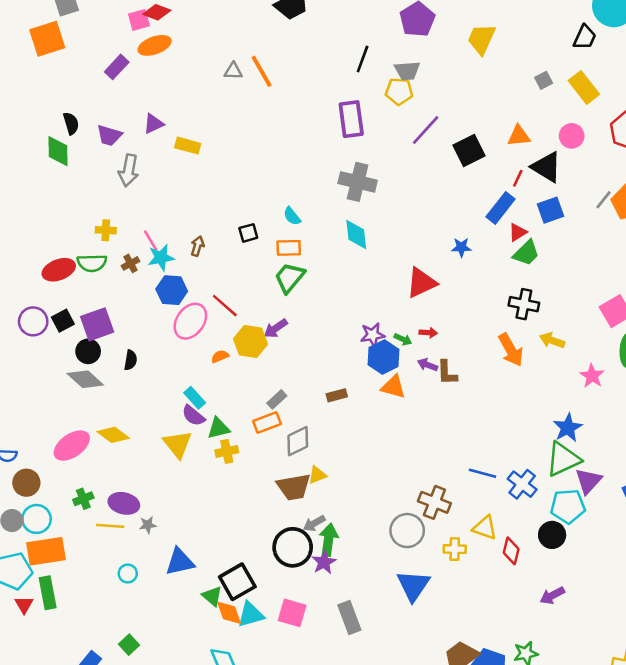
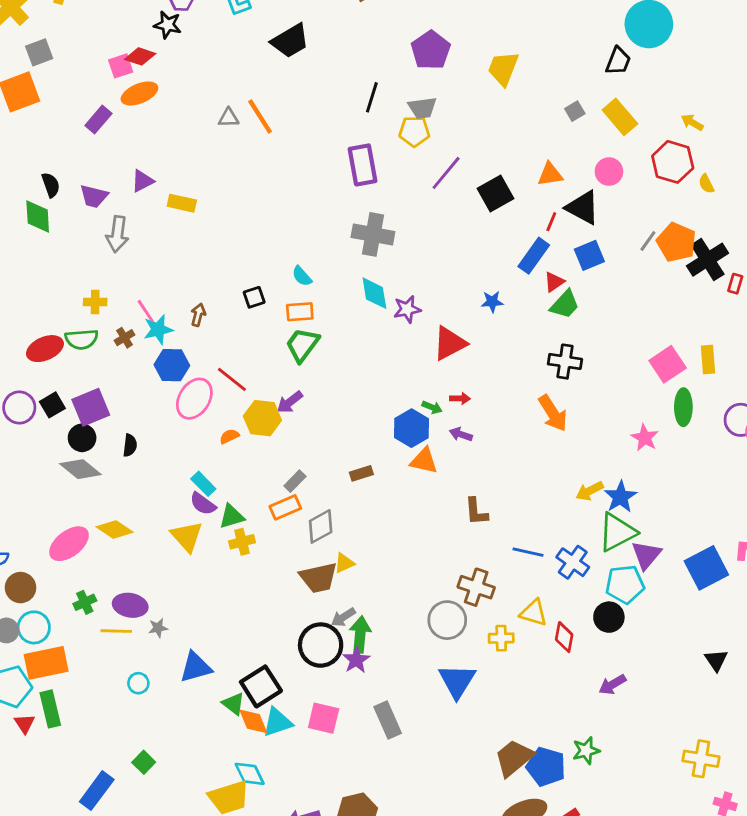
purple star: (373, 335) -> (407, 309), moved
yellow arrow: (552, 340) -> (590, 491), moved, turned -45
brown L-shape: (447, 373) -> (476, 511), moved

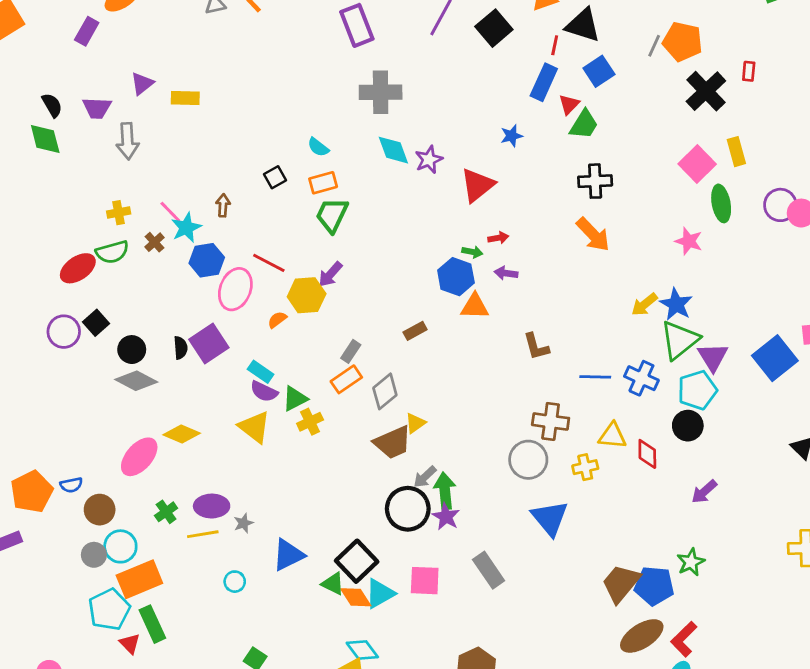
black cross: (708, 260) -> (706, 91), moved
purple square: (91, 407) -> (209, 344), moved

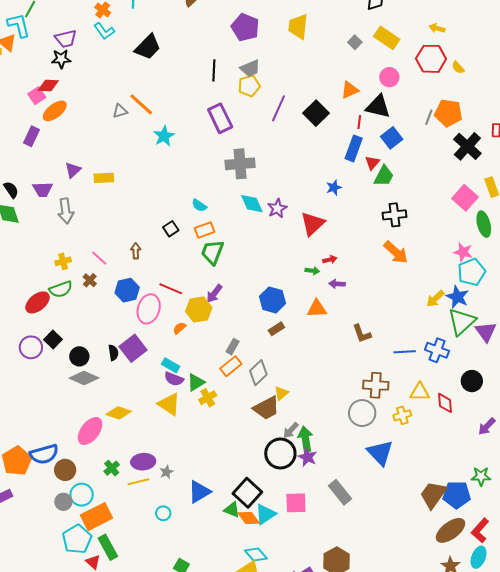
cyan star: (186, 228) -> (164, 136), moved
blue hexagon: (456, 277) -> (273, 300), moved
cyan pentagon: (697, 390) -> (472, 272), moved
blue semicircle: (71, 485) -> (44, 454), size x1.8
green star: (691, 562) -> (481, 476), turned 30

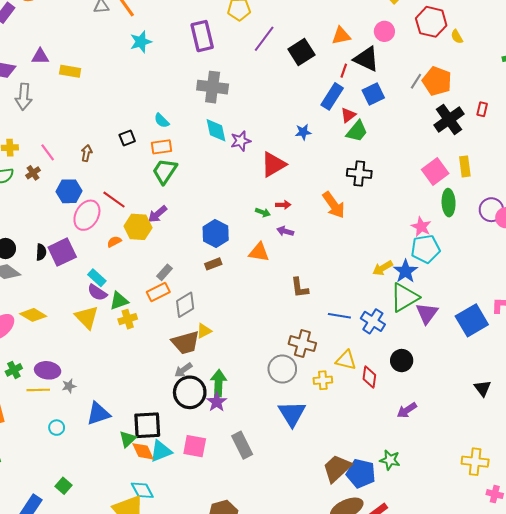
purple triangle: (73, 170) -> (40, 56), turned 30
orange arrow: (396, 252) -> (334, 205), moved
gray arrow: (291, 430) -> (183, 370), moved
black square: (247, 493) -> (147, 425), turned 32
green triangle: (232, 510) -> (128, 439), turned 42

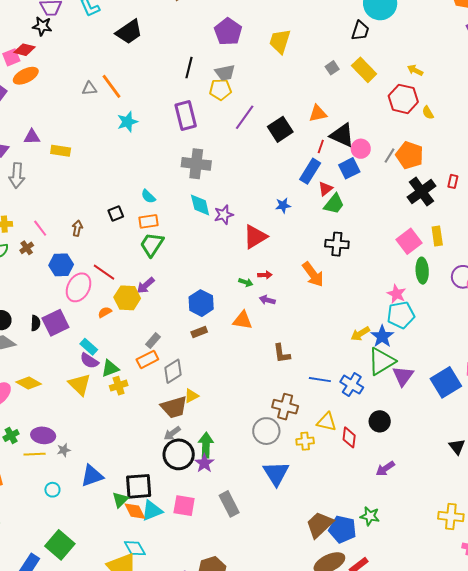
pink circle: (384, 31) -> (361, 149), moved
green square: (64, 486) -> (60, 545), size x1.8

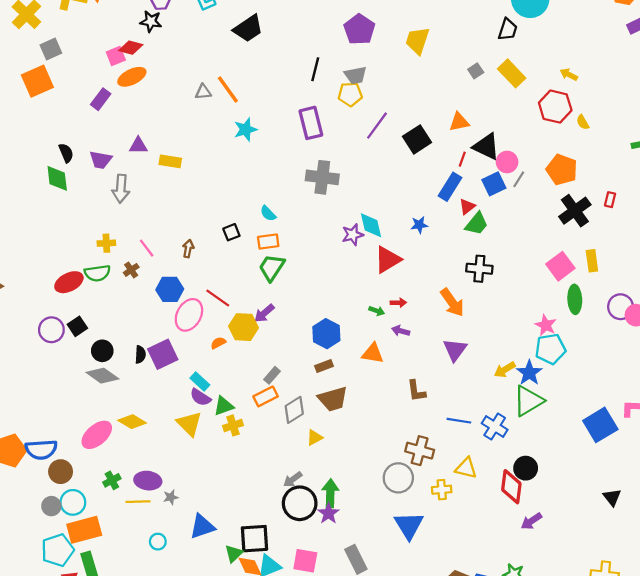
gray line: (390, 156) -> (519, 179), moved
cyan diamond: (200, 205) -> (371, 225), moved
purple triangle: (403, 376) -> (455, 350), moved
brown trapezoid: (174, 407) -> (333, 399), moved
red diamond: (349, 437) -> (511, 487), moved, size x1.4

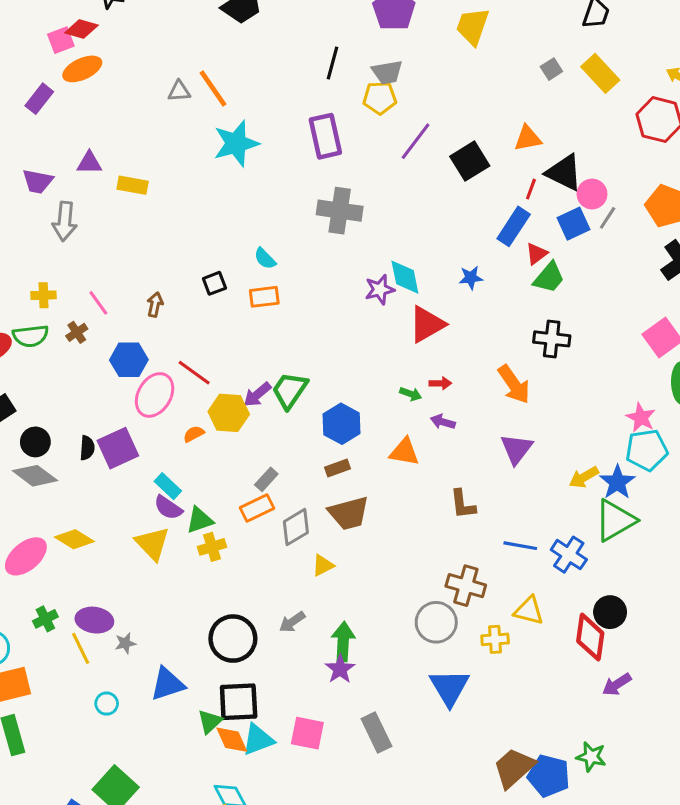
cyan star: (246, 129) -> (236, 143), size x1.4
green trapezoid: (272, 267) -> (290, 390), moved
yellow line: (138, 502) -> (81, 648), turned 65
black circle: (300, 503) -> (233, 639), moved

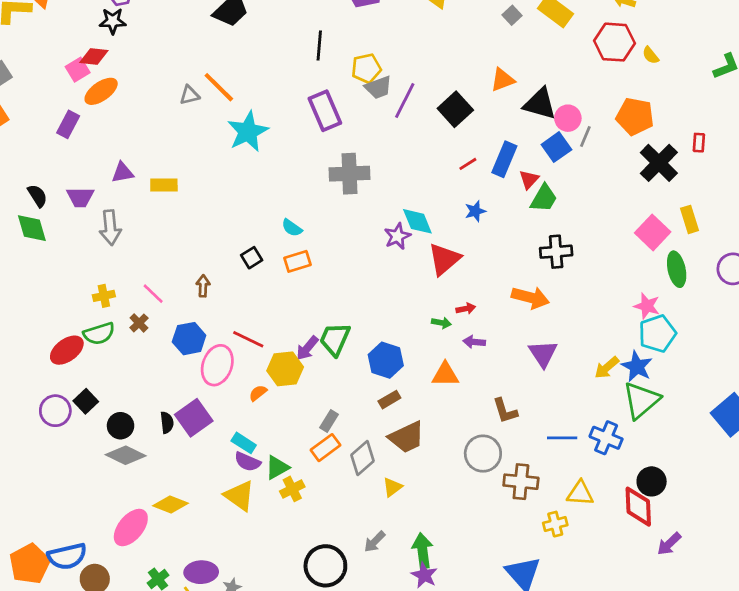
gray trapezoid: (387, 72) -> (378, 87), moved
red line: (531, 189) -> (468, 164), moved, turned 48
orange arrow: (514, 384) -> (530, 298), turned -30
gray circle: (436, 622) -> (483, 454), moved

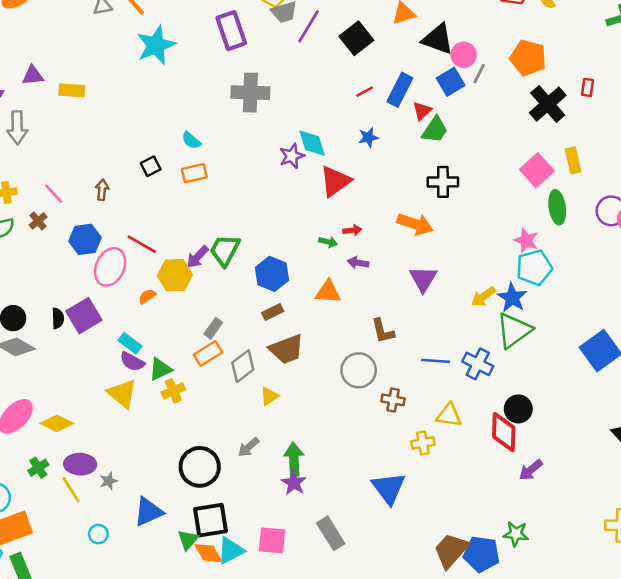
brown cross: (521, 482) -> (393, 400), size x0.7
yellow diamond: (170, 505) -> (57, 423), moved

